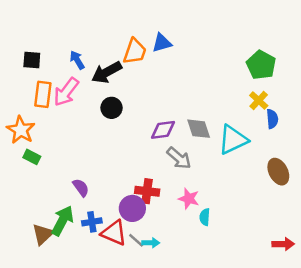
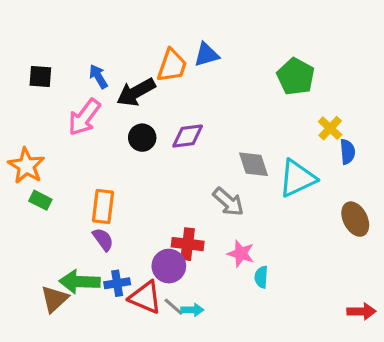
green pentagon: (261, 65) -> (296, 76), moved
orange rectangle: (43, 94) -> (103, 207), moved
purple diamond: (163, 130) -> (188, 136), moved
green arrow: (62, 221) -> (80, 282), turned -116

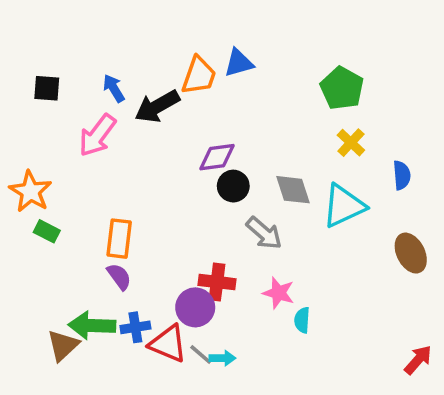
yellow cross: (330, 128) -> (351, 143), moved
black circle: (142, 138) -> (233, 186), moved
red arrow: (362, 311) -> (418, 360), turned -48

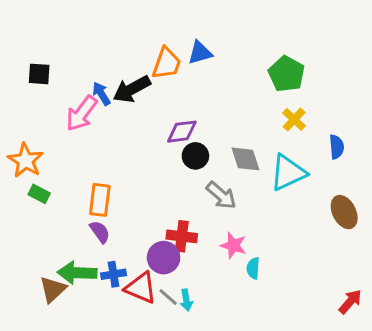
blue arrow: (114, 88) -> (101, 94), moved
cyan arrow: (222, 358) -> (186, 300), turned 80

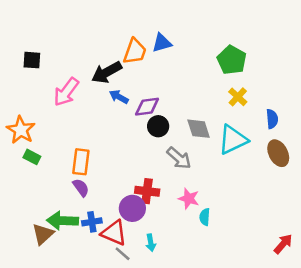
blue arrow: (101, 94) -> (119, 97), moved, turned -30
brown ellipse: (344, 212) -> (278, 153), moved
gray line: (168, 297) -> (123, 254), moved

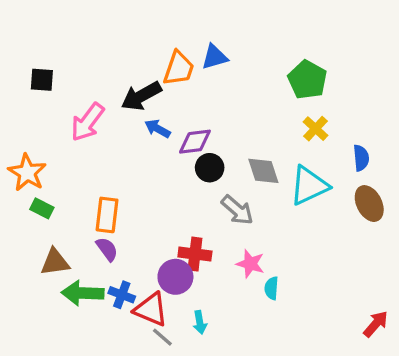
blue cross: (92, 222) -> (122, 295), turned 30
brown triangle: (43, 234) -> (55, 262), moved, turned 35

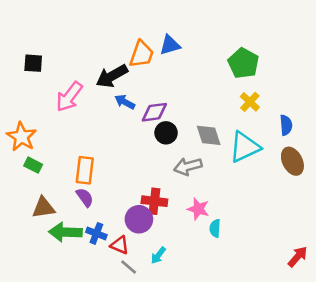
gray arrow: (237, 210) -> (188, 166), turned 124
red triangle: (151, 309) -> (120, 245), size x0.7
cyan arrow: (200, 322) -> (158, 255), turned 48

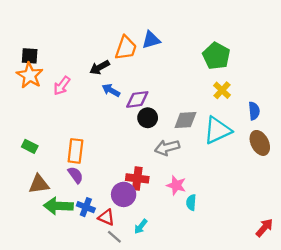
black arrow: (112, 76) -> (100, 67), size x0.7
pink arrow: (69, 97) -> (62, 86), size x0.7
gray diamond: (209, 135) -> (185, 120), turned -75
orange star: (22, 137) -> (30, 75), moved

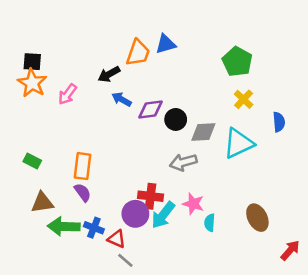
black circle: (148, 118) -> (176, 119), moved
brown ellipse: (260, 143) -> (257, 218), moved
cyan arrow: (141, 227) -> (163, 215), moved, size x1.6

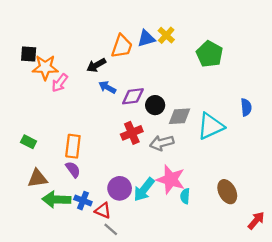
orange star: (32, 83) -> (45, 67), moved, turned -30
yellow cross: (244, 99) -> (166, 35), moved
red cross: (150, 196) -> (132, 133), moved, turned -30
pink star: (193, 204) -> (171, 179), size x1.5

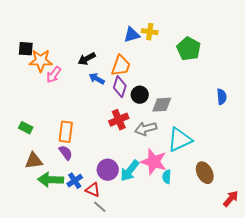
yellow cross: (166, 35) -> (150, 32), turned -35
orange trapezoid: (122, 46) -> (121, 66), moved
purple diamond: (133, 96) -> (120, 87), turned -65
cyan triangle: (211, 126) -> (180, 140), moved
blue cross: (83, 201) -> (75, 181), turned 35

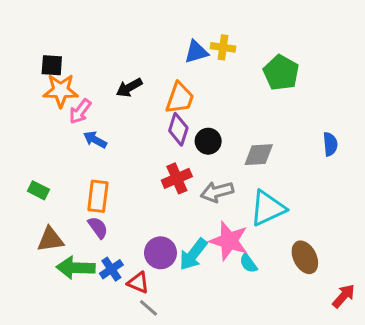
black square: (26, 49) -> (52, 65), moved
blue arrow: (97, 79) -> (95, 140), moved
gray diamond: (162, 105) -> (259, 155), moved
cyan semicircle: (167, 177) -> (248, 263), turned -40

